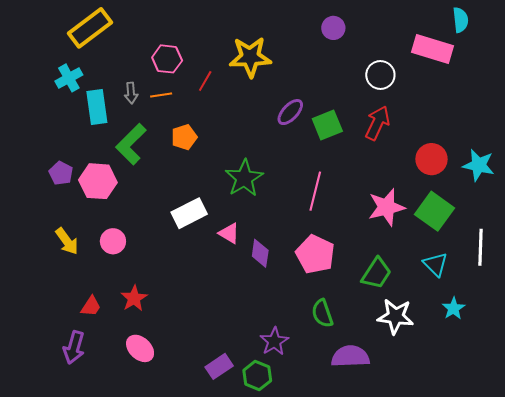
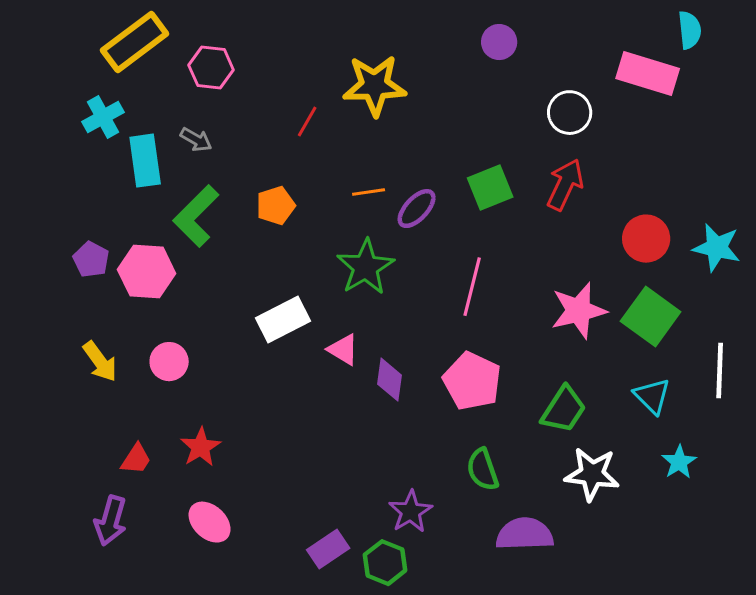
pink hexagon: (167, 59) -> (211, 68), moved
gray arrow: (131, 93) -> (196, 140), turned -55
orange line: (161, 95) -> (369, 192), moved
purple ellipse: (290, 112) -> (417, 209), moved

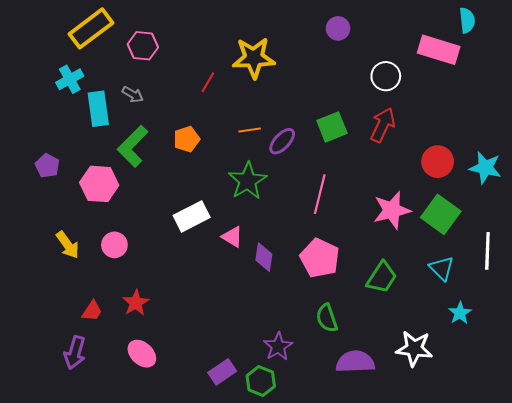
purple pentagon: (91, 260) -> (47, 166), moved
white star: (592, 474) -> (414, 349), moved

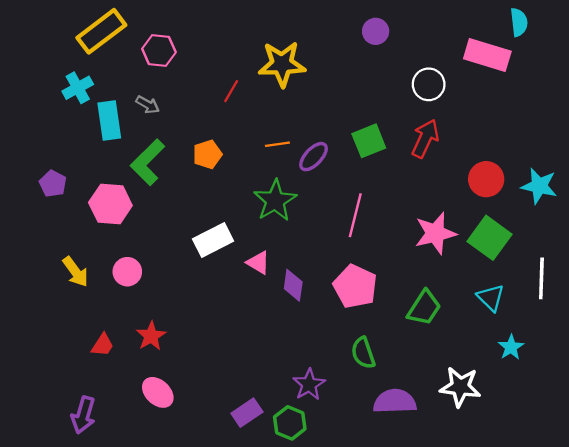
purple arrow: (75, 353) -> (83, 415), moved

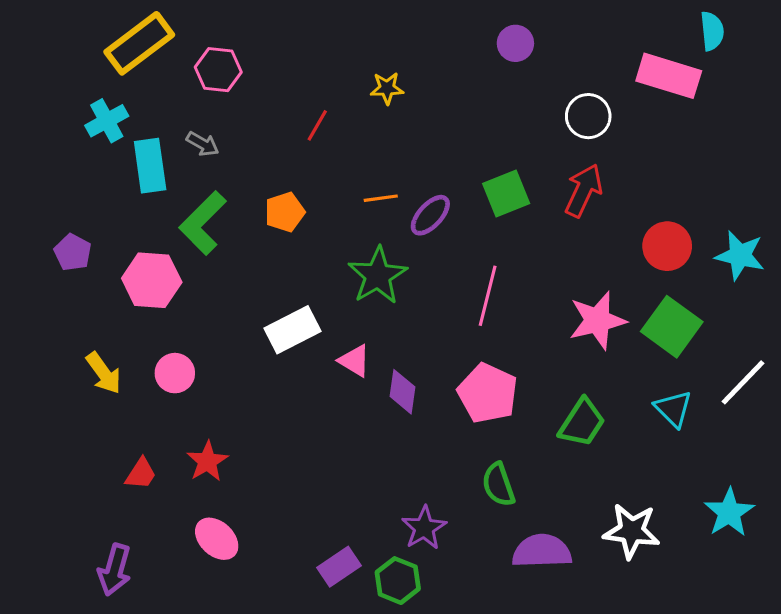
yellow star: (282, 64) -> (387, 88), size x0.5
white line: (541, 278) -> (743, 382), turned 42
cyan star: (511, 347) -> (729, 512), moved, size x1.4

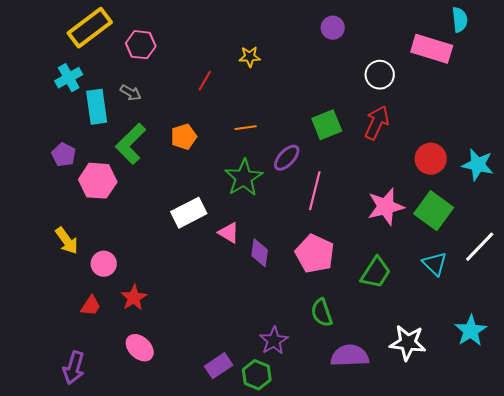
purple ellipse: (430, 215) -> (287, 158), moved
purple pentagon: (73, 252) -> (64, 155), moved
pink circle: (175, 373) -> (104, 264), moved

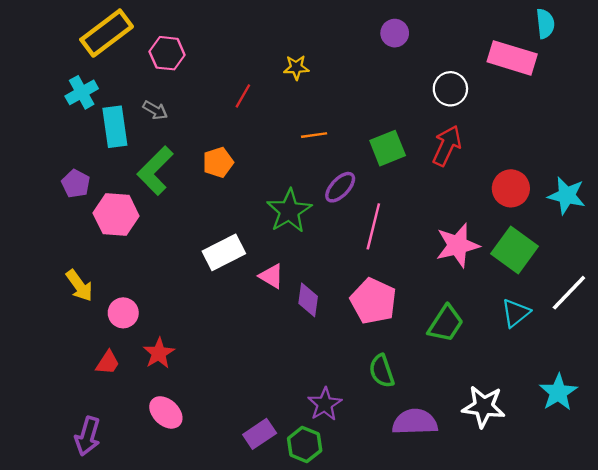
orange line: (246, 128) -> (314, 135), moved
cyan triangle: (435, 264) -> (516, 313), turned 36

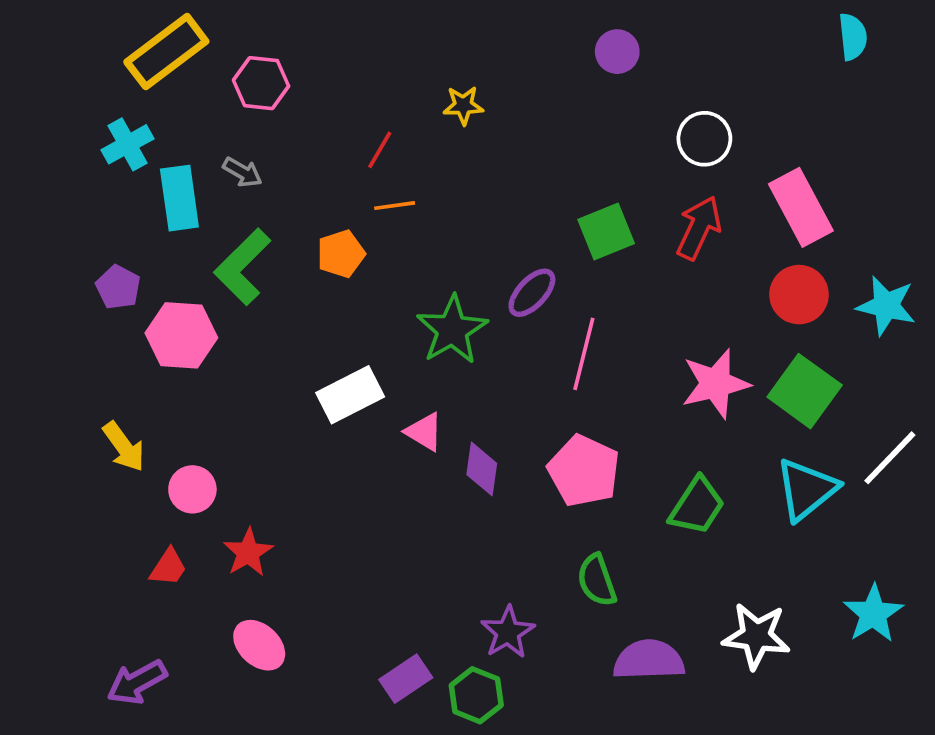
pink rectangle: (512, 58) -> (801, 207), moved, turned 45
orange line: (314, 135) -> (395, 206), moved
cyan triangle: (516, 313) -> (806, 489), size x1.4
purple arrow: (88, 436) -> (137, 682), turned 45

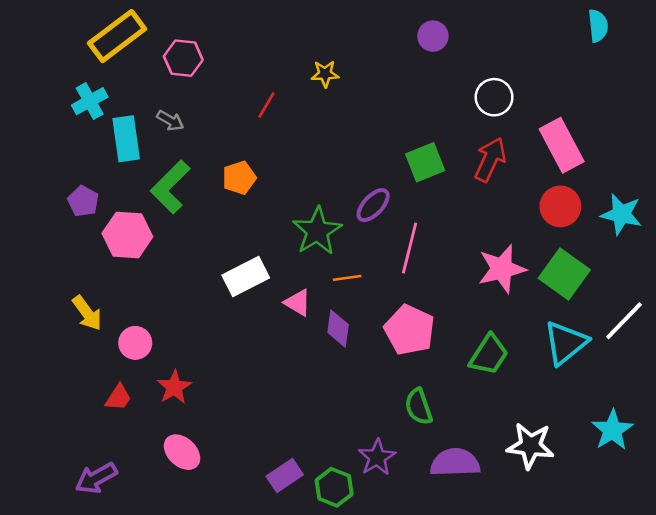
orange line: (395, 206) -> (347, 278), moved
purple star: (508, 632) -> (377, 457), moved

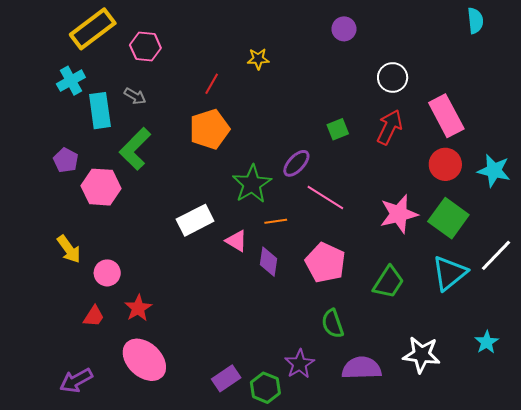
green square: (425, 162) -> (338, 129), size x0.7
orange pentagon: (239, 178) -> (210, 129), moved, size x1.5
pink line: (410, 248) -> (325, 197), turned -72
cyan star: (612, 430) -> (487, 342), size x0.7
pink ellipse: (182, 452) -> (144, 360), size x1.5

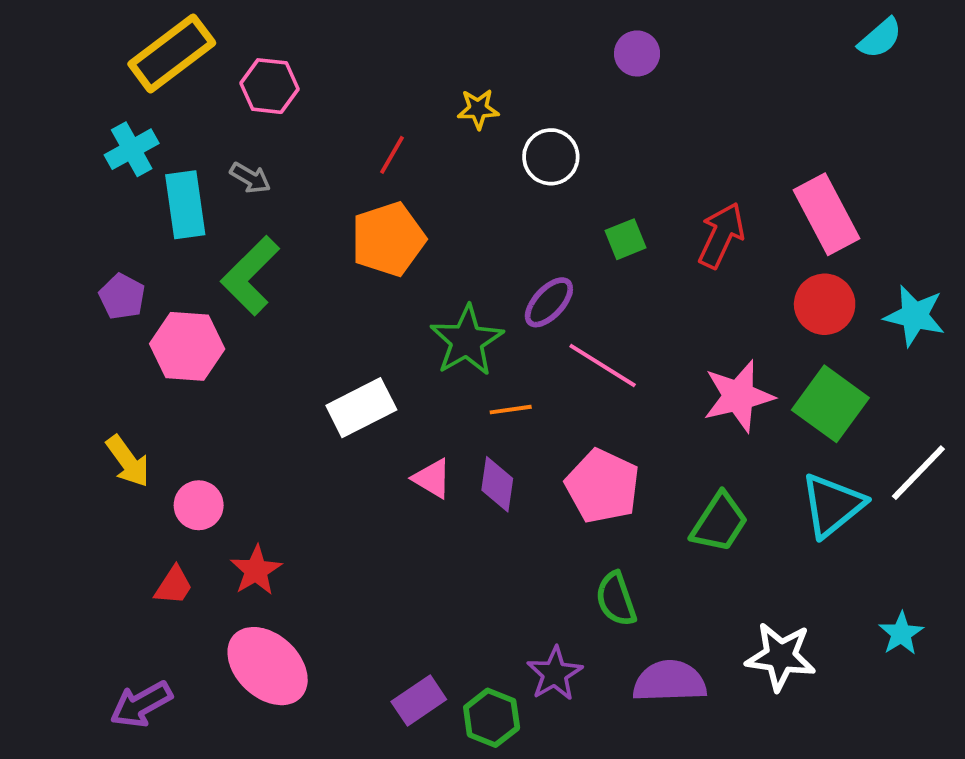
cyan semicircle: (475, 21) -> (880, 38), turned 55
white circle: (393, 77) -> (551, 157), moved
pink triangle: (236, 241) -> (432, 478), moved

